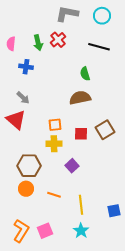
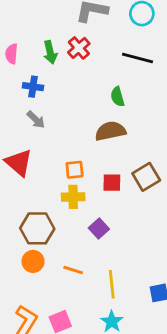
gray arrow: (23, 98) -> (36, 120), moved

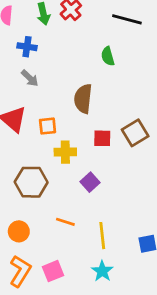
brown semicircle: (110, 131) -> (83, 99), moved, turned -72
orange square: (75, 170) -> (48, 126), moved
orange circle: (33, 261) -> (19, 231), moved

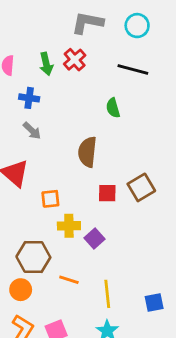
orange square: (48, 126) -> (50, 199), moved
yellow cross: (65, 152) -> (69, 226), moved
brown hexagon: (31, 182) -> (33, 257), moved

